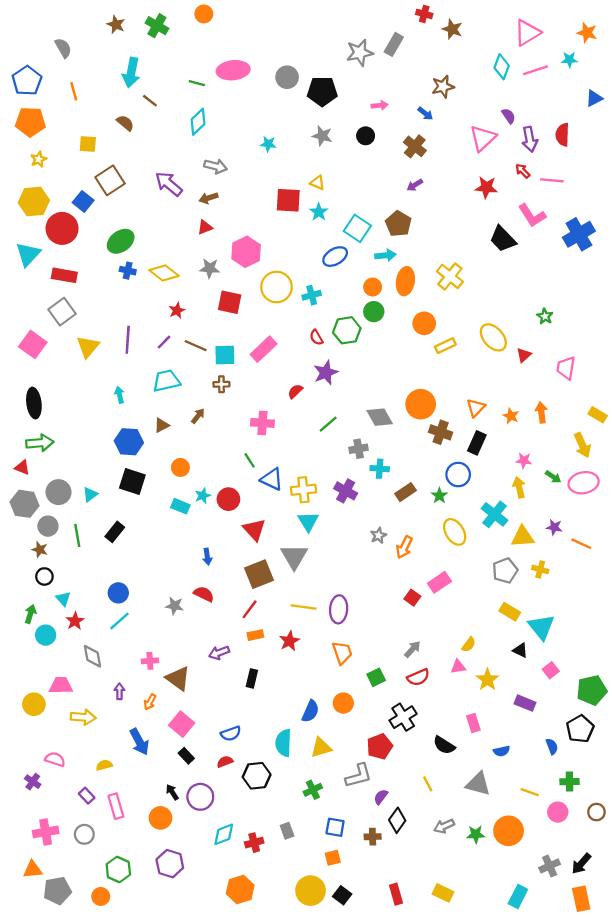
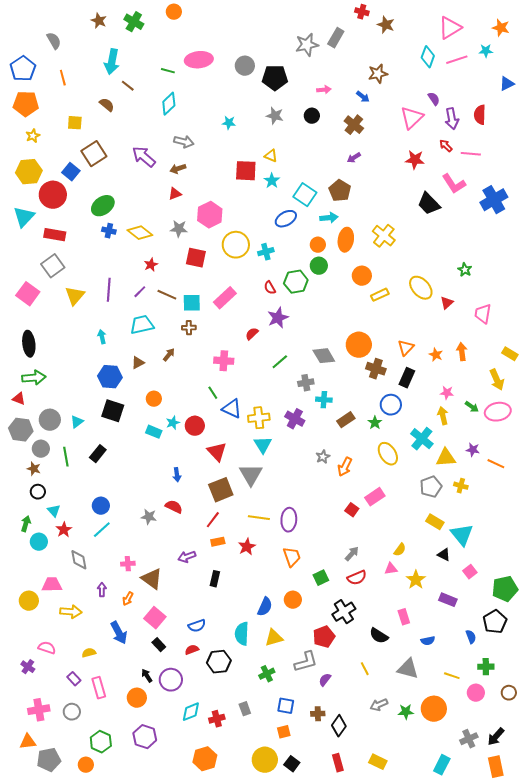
black diamond: (397, 820) -> (339, 726), moved

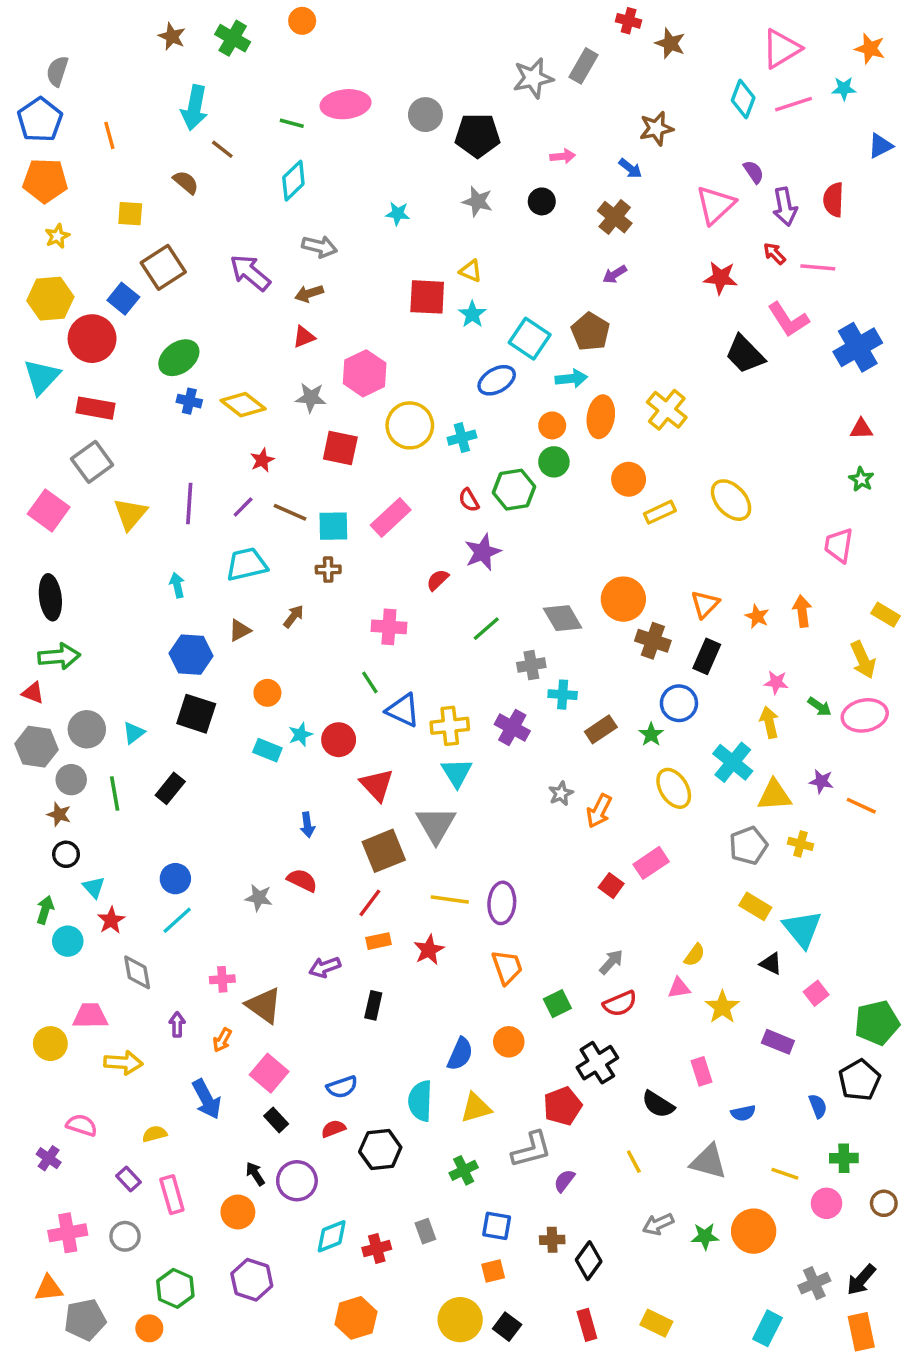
gray semicircle: (54, 41) -> (57, 71), moved, turned -132
green star: (465, 270) -> (861, 479), moved
red triangle: (447, 303) -> (861, 429), moved, turned 40

